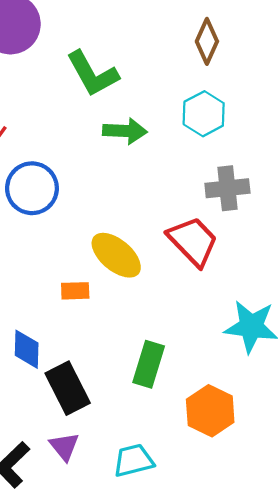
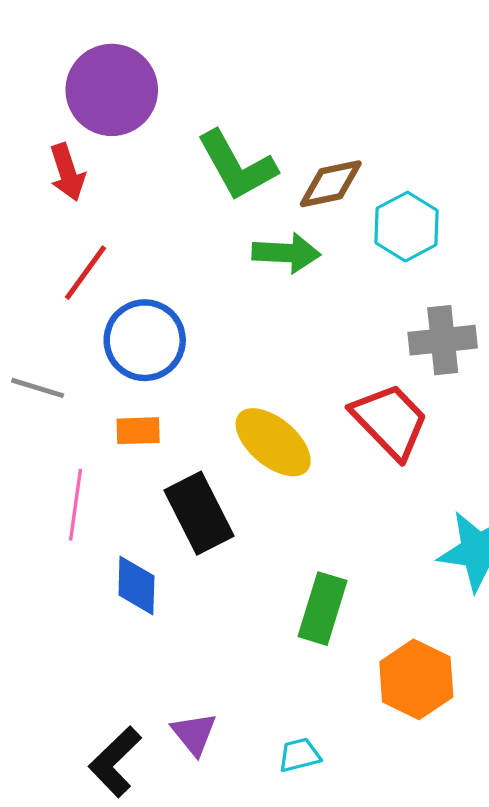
brown diamond: (207, 41) -> (331, 184), moved, turned 54
orange rectangle: (75, 291) -> (138, 431), moved
black rectangle: (68, 388) -> (199, 513), moved
cyan trapezoid: (134, 460) -> (299, 755), size x0.7

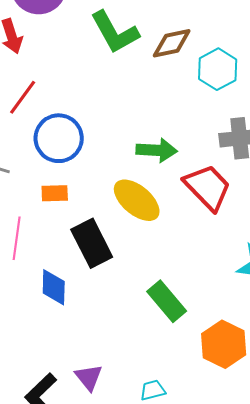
green arrow: (286, 253) -> (157, 150), moved
green rectangle: (323, 609) -> (167, 301), turned -57

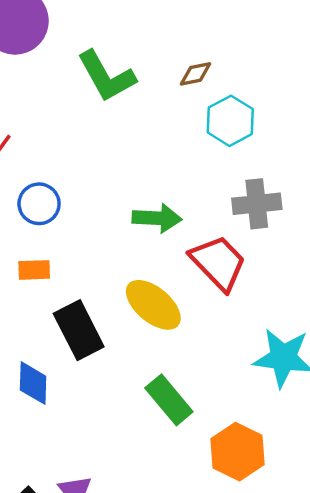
brown diamond: (172, 43) -> (195, 74), moved, size x0.7
blue circle: (59, 138) -> (39, 204), size x0.7
yellow ellipse: (137, 200) -> (153, 305), moved

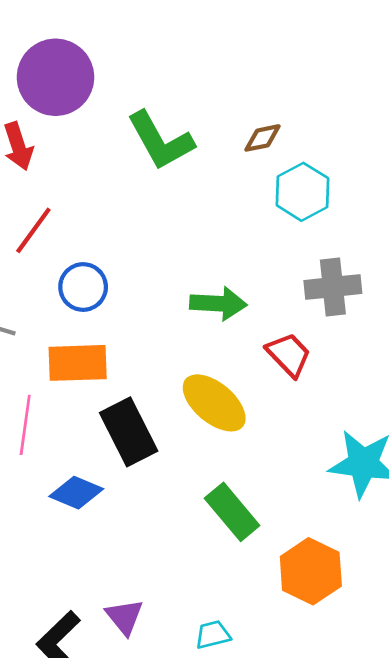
red trapezoid: (218, 263) -> (289, 355), size x0.7
orange rectangle: (34, 270) -> (78, 363), size x1.6
blue diamond: (33, 383) -> (76, 493), turned -69

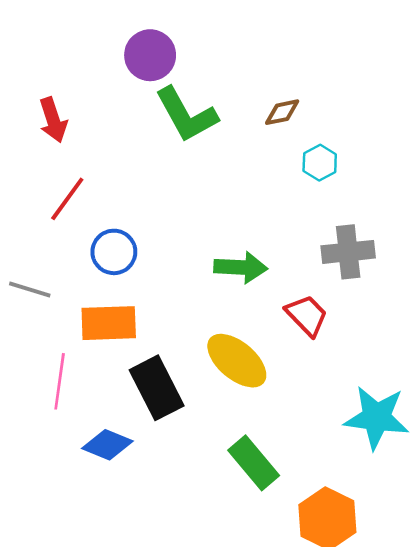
purple circle: (55, 77) -> (150, 55), moved, size x0.7
cyan hexagon: (302, 192) -> (320, 163), size x0.7

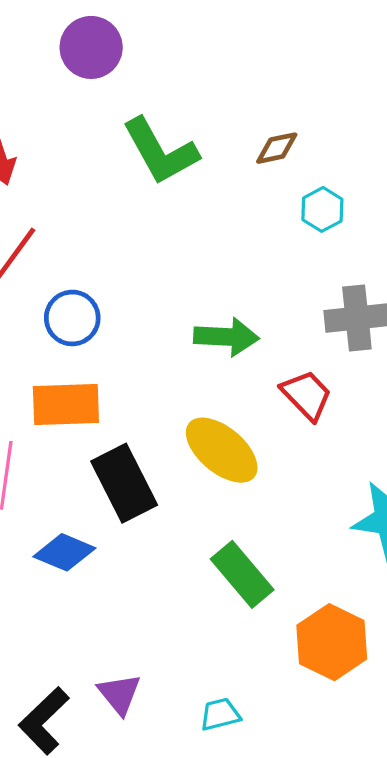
purple circle: (150, 55) -> (91, 47), moved

